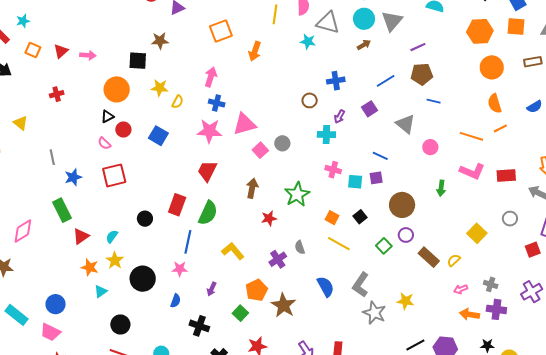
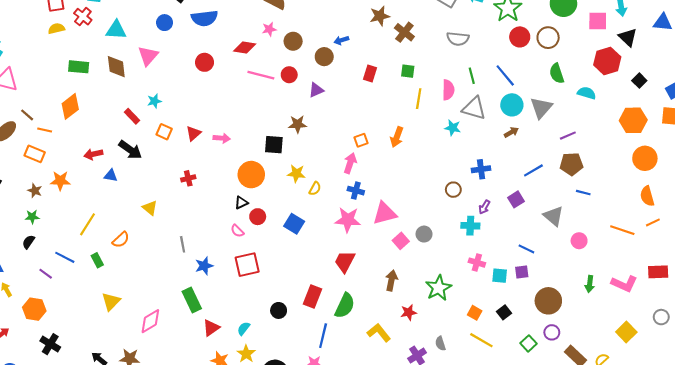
orange square: (221, 31) -> (361, 140), moved, size x0.6
pink L-shape: (472, 171) -> (624, 284), moved
yellow L-shape: (233, 251) -> (379, 333), moved

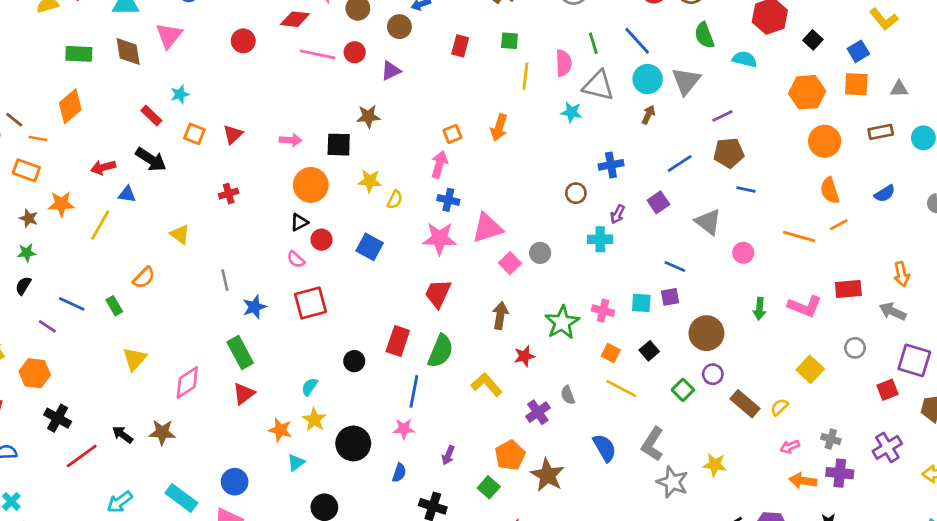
brown arrow: (511, 132) -> (648, 115), turned -32
pink arrow: (222, 138) -> (291, 140), moved
yellow line: (88, 224) -> (100, 225), moved
pink cross: (477, 263) -> (603, 311), moved
red triangle: (211, 328) -> (244, 394), moved

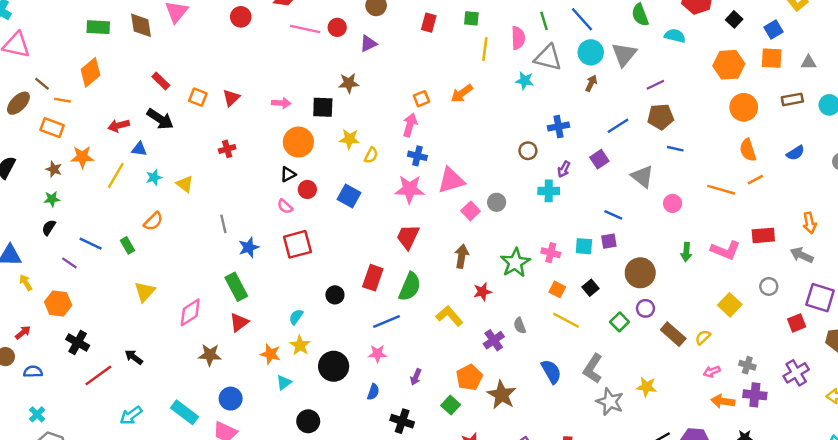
cyan star: (180, 94) -> (154, 177), moved
orange arrow: (499, 127) -> (462, 93), turned 35
blue line: (414, 391) -> (386, 322), turned 56
brown star: (162, 432) -> (210, 355), moved

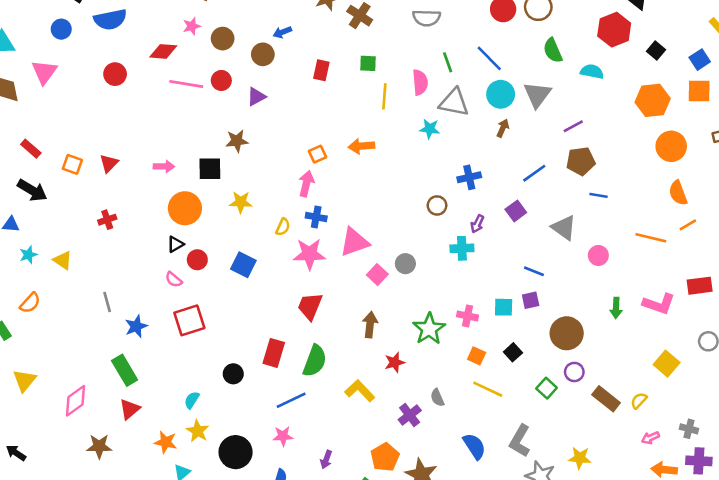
orange arrow: (462, 93) -> (361, 146), turned 35
yellow semicircle: (371, 155) -> (283, 227), moved

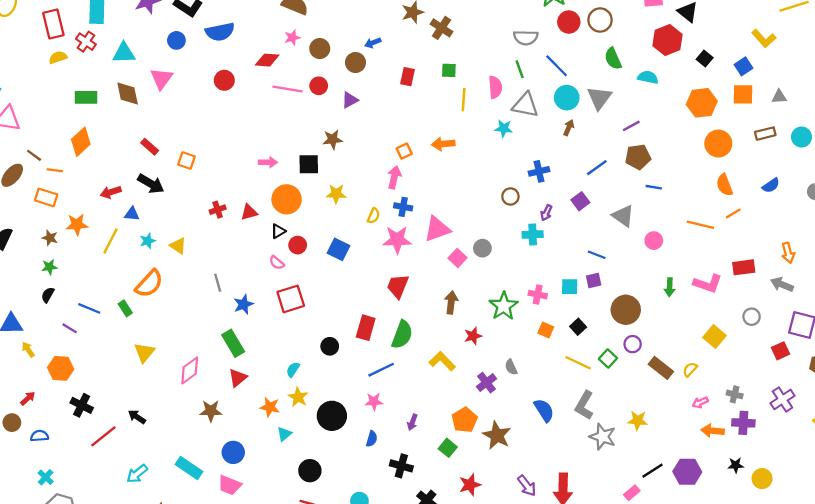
gray semicircle: (427, 18) -> (526, 38), moved
red triangle: (109, 163) -> (249, 212), moved, turned 30
orange semicircle: (30, 303) -> (149, 284), size x1.5
yellow line: (488, 389) -> (578, 363), moved

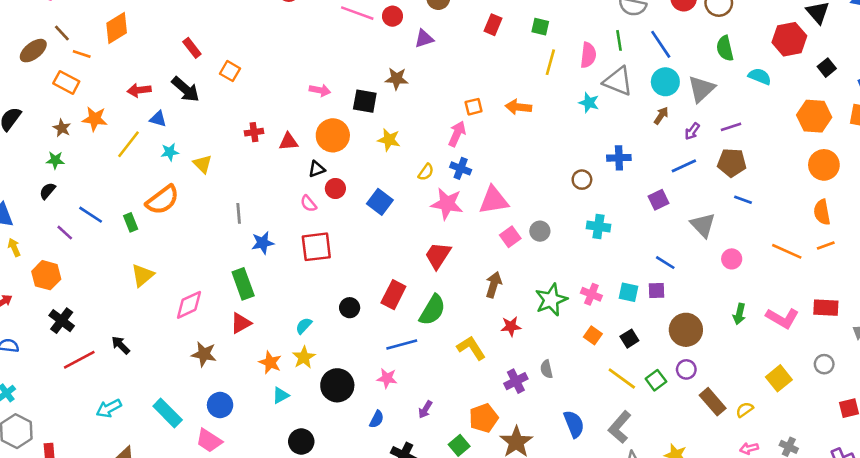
purple arrow: (546, 213) -> (692, 131), moved

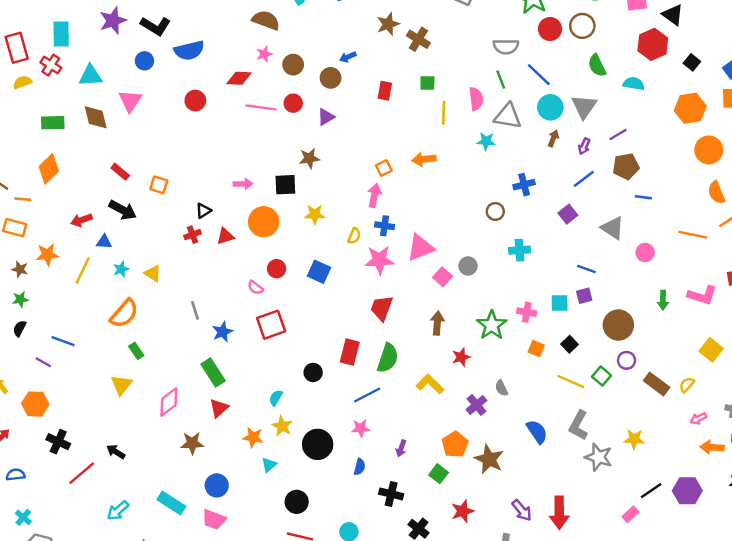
black triangle: (317, 169) -> (203, 211), moved
green rectangle: (131, 222) -> (136, 351), moved

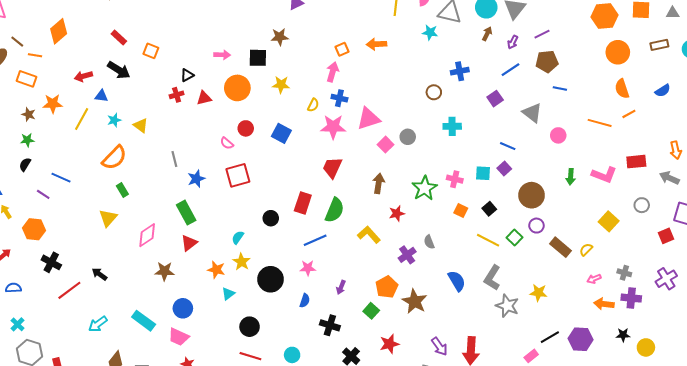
purple square: (584, 296) -> (504, 169), turned -32

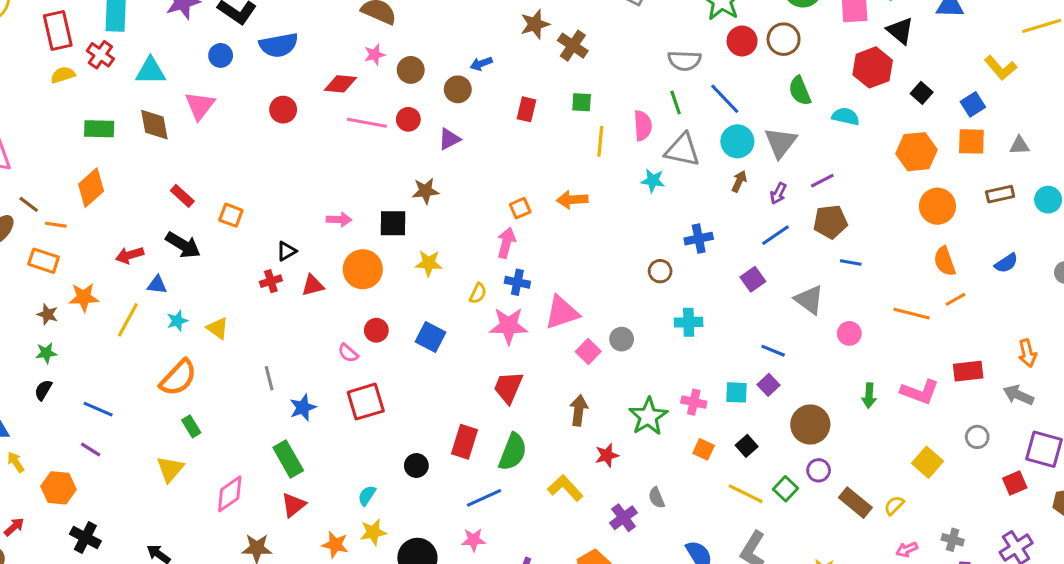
purple line: (43, 194) -> (91, 449), moved
yellow star: (242, 262) -> (373, 532), turned 30

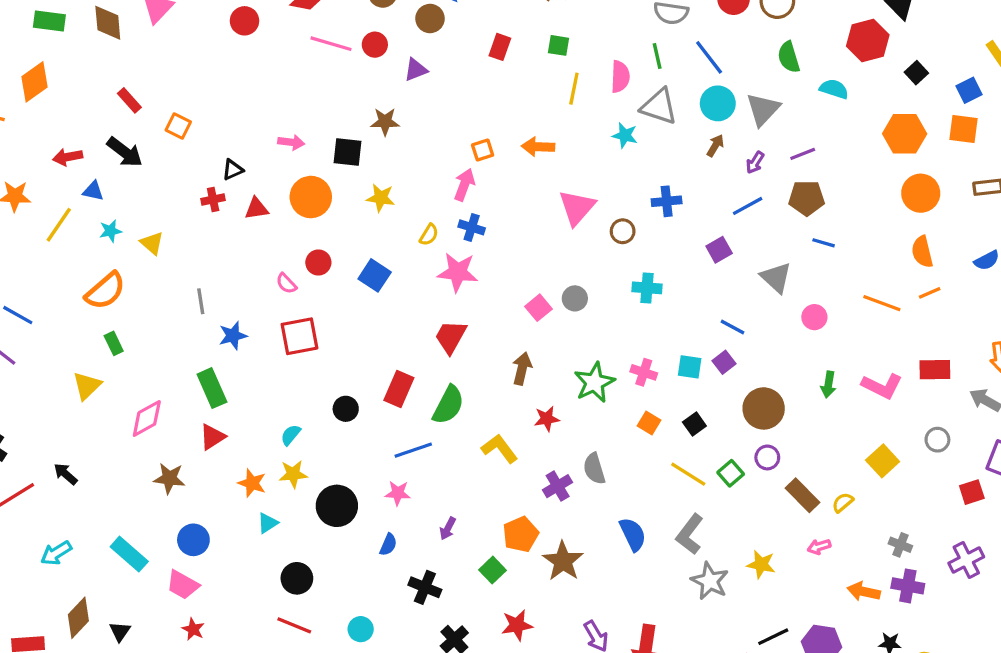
pink triangle: (562, 313) -> (577, 207), moved, turned -36
gray semicircle: (657, 498) -> (594, 469), size x1.4
pink arrow: (907, 549) -> (819, 547), moved

